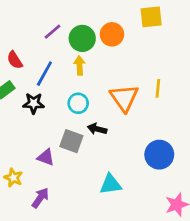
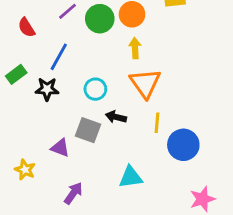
red semicircle: (15, 60) -> (26, 27), moved
yellow arrow: (80, 65) -> (135, 48), moved
yellow line: (158, 88) -> (157, 123), moved
purple arrow: (40, 198) -> (73, 193), moved

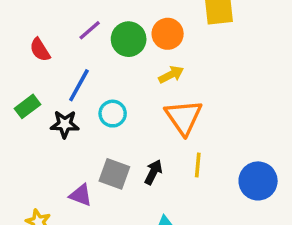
yellow arrow: (135, 48) -> (171, 75), turned 66
cyan circle: (95, 89) -> (113, 114), moved
black arrow: (116, 117) -> (153, 172), moved, turned 102
blue circle: (183, 145) -> (258, 181), moved

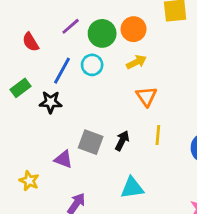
cyan circle: (113, 114) -> (92, 65), moved
orange triangle: (184, 117) -> (146, 96), size x0.7

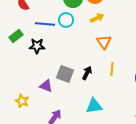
blue line: (62, 71) -> (45, 24), turned 66

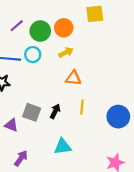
orange triangle: (104, 42) -> (73, 78), turned -49

